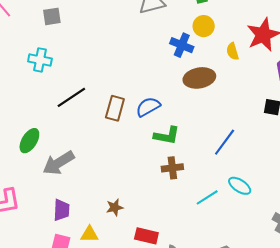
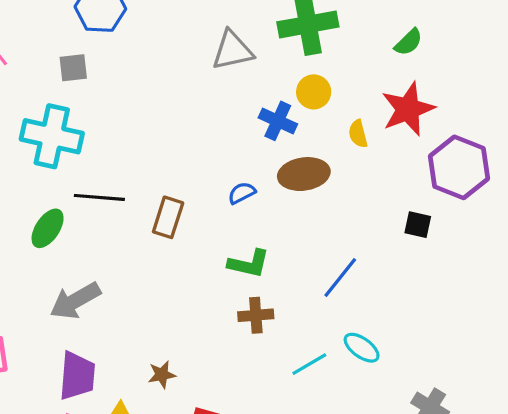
cyan cross: (40, 60) -> (52, 136), size x1.6
black line: (71, 97) -> (99, 197), turned 36
blue semicircle: (148, 107) -> (242, 193), moved, size x0.7
green ellipse: (29, 141) -> (48, 228), moved
purple trapezoid: (61, 210) -> (77, 376), size x1.4

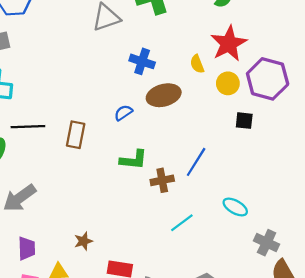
yellow circle: (314, 92) -> (228, 83), moved
brown cross: (256, 315) -> (162, 180), moved
cyan ellipse: (362, 348) -> (235, 207), moved
purple trapezoid: (77, 376) -> (27, 248), size x0.7

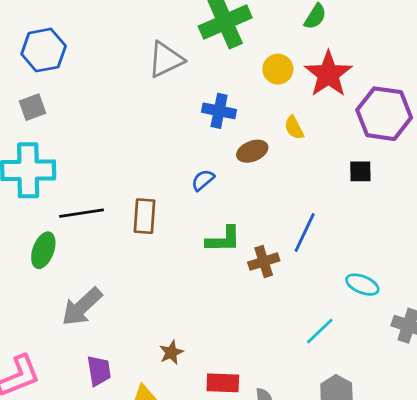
yellow semicircle: (197, 64) -> (294, 128), moved
yellow circle: (228, 83) -> (278, 69), moved
brown ellipse: (164, 95) -> (252, 151), size x0.7
cyan line: (182, 223) -> (320, 331), moved

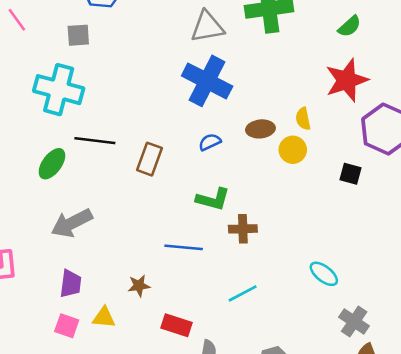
yellow circle: (278, 69) -> (293, 150), moved
blue cross: (219, 111) -> (207, 81), moved, size x1.6
blue line: (305, 232) -> (184, 247), moved, turned 54
cyan line: (320, 331) -> (243, 293), moved

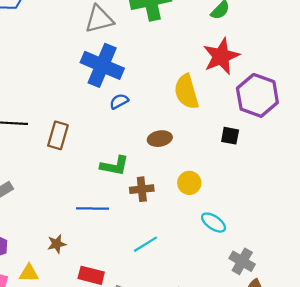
yellow semicircle: (303, 119) -> (186, 92), size x1.8
brown ellipse: (260, 129) -> (160, 139), moved
blue semicircle: (210, 142) -> (119, 101), moved
yellow circle: (293, 150) -> (189, 183), moved

